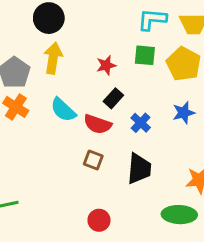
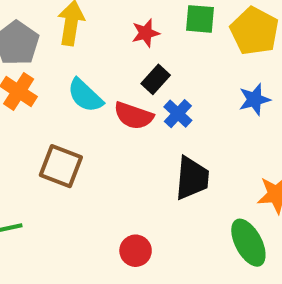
blue cross: (141, 123) -> (178, 114), moved
brown square: (93, 160) -> (61, 166), moved, size x1.5
green ellipse: (179, 215) -> (248, 243), turned 60

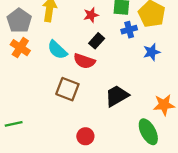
blue cross: (178, 114) -> (129, 30), moved, turned 32
brown square: (61, 166) -> (67, 89), moved
black trapezoid: (192, 178) -> (117, 96), turned -125

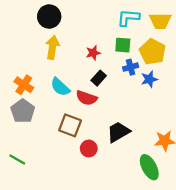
gray pentagon: (19, 21) -> (23, 111), moved
blue star: (152, 52) -> (149, 79), moved
green line: (14, 124) -> (17, 160), turned 42
red circle: (85, 136) -> (89, 149), moved

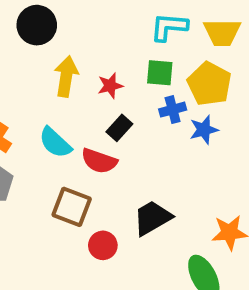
yellow arrow: (52, 47) -> (66, 76), moved

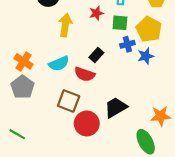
red star: (110, 86) -> (96, 13), moved
cyan semicircle: (55, 143) -> (59, 64), turned -66
red circle: (103, 245) -> (87, 123), size x1.5

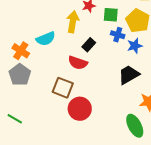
yellow arrow: (65, 25) -> (73, 22), moved
blue cross: (127, 44) -> (118, 35), turned 32
cyan semicircle: (59, 64) -> (46, 39), moved
black trapezoid: (116, 107) -> (129, 75), moved

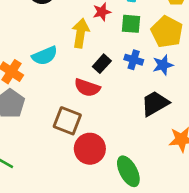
blue cross: (118, 35) -> (134, 60), moved
green ellipse: (135, 126) -> (128, 171), moved

